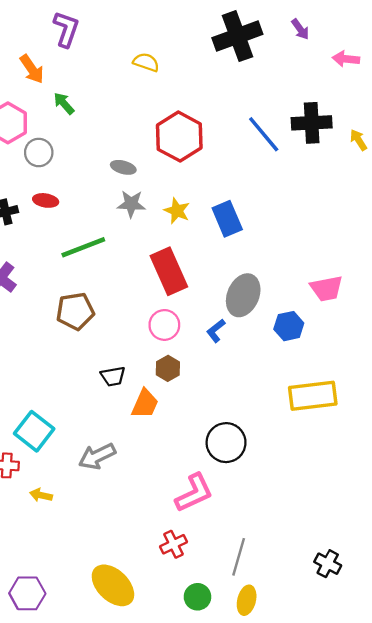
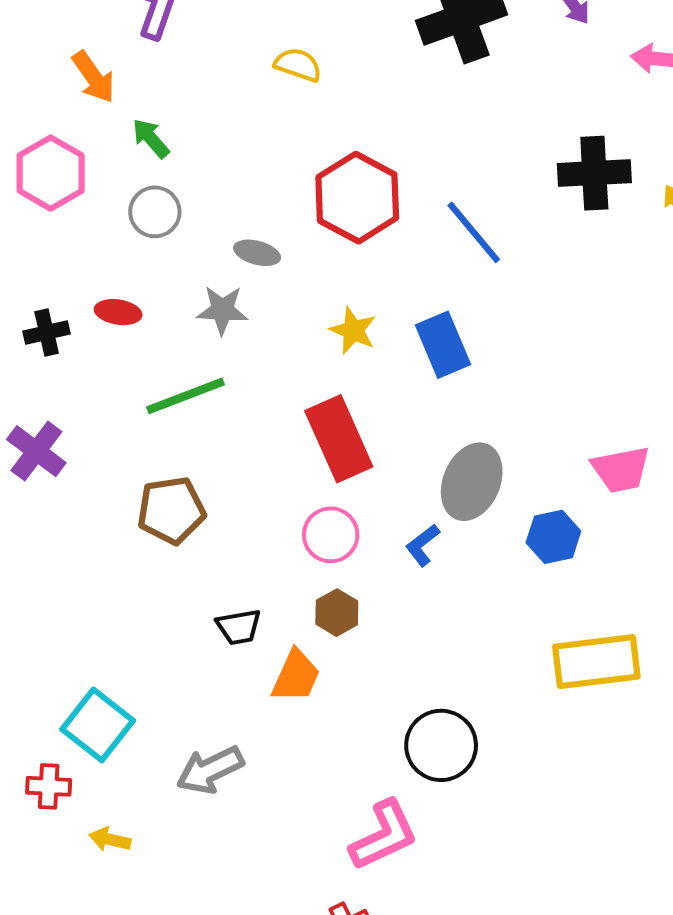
blue line: (264, 134) -> (474, 232), moved
gray circle: (39, 153) -> (155, 212), moved
gray star: (131, 204) -> (222, 310), moved

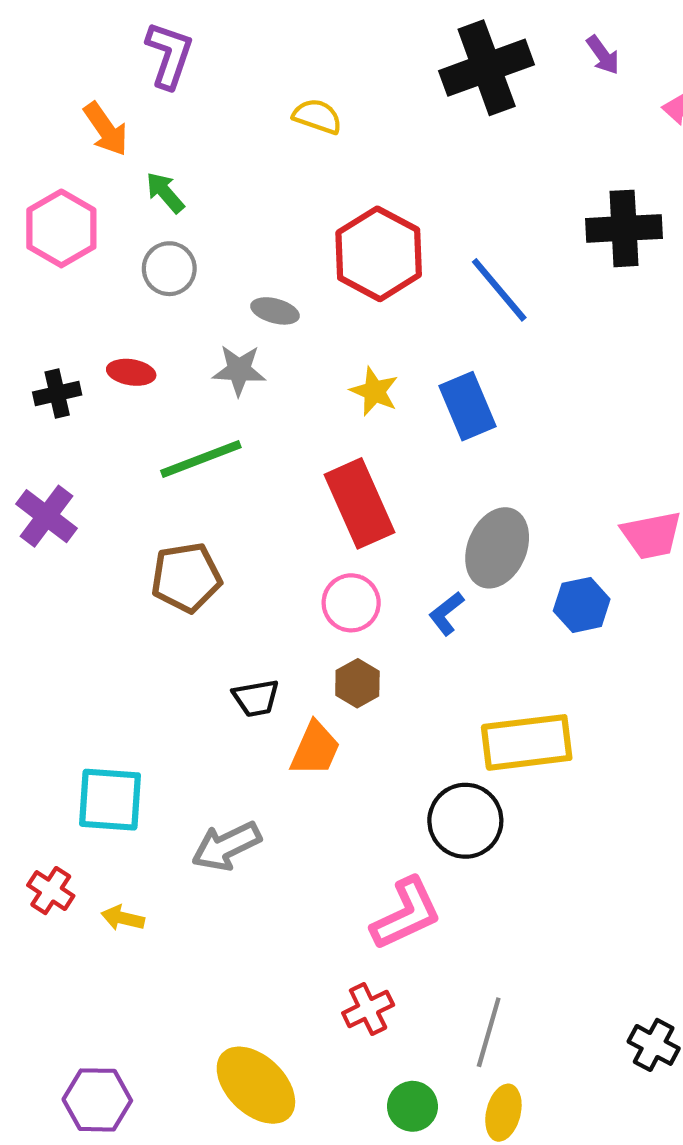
yellow rectangle: (596, 662) -> (527, 742), moved
cyan square: (98, 725) -> (110, 800), turned -34
red cross: (49, 786) -> (51, 891), moved, turned 30

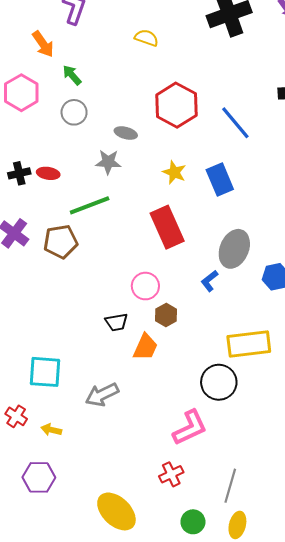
red ellipse: (131, 372) -> (48, 173), moved
brown pentagon: (186, 577) -> (61, 242), moved
pink circle: (351, 603) -> (145, 286), moved
purple hexagon: (97, 1100) -> (39, 477), moved

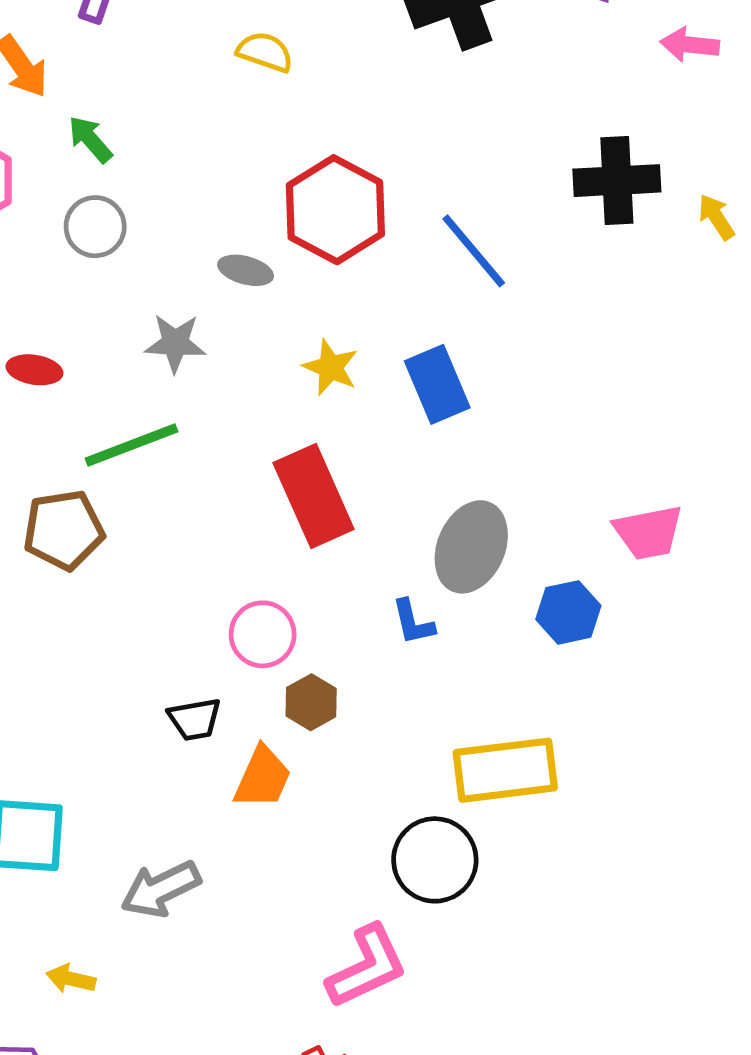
gray ellipse: (126, 133) -> (246, 270), moved
blue L-shape: (210, 281) -> (413, 622), turned -65
yellow arrow: (51, 430) -> (71, 979), moved

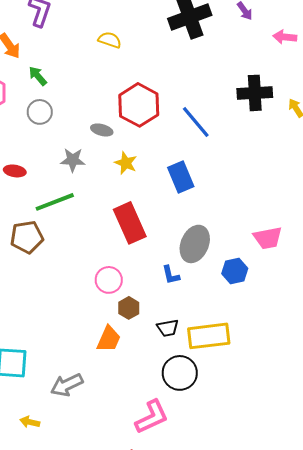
yellow star: (331, 367) -> (126, 163), moved
black trapezoid: (195, 719) -> (168, 328), moved

